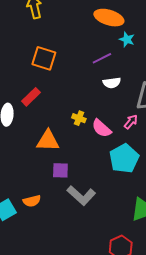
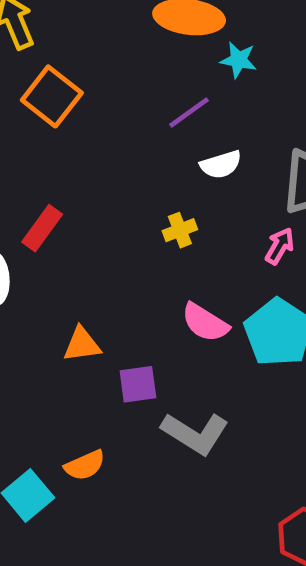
orange square: (44, 58) -> (52, 96), moved, turned 30
yellow cross: (79, 118) -> (180, 230), moved, turned -32
pink semicircle: (102, 128) -> (205, 323), moved
orange triangle: (48, 141) -> (82, 344), moved, size x0.7

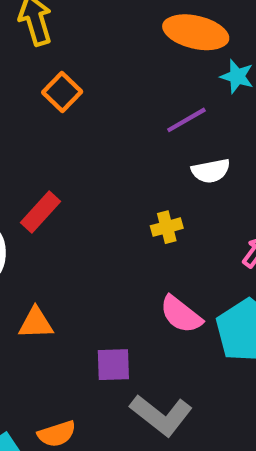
orange square: (52, 96) -> (62, 92), size x0.7
orange triangle: (82, 344) -> (36, 323), moved

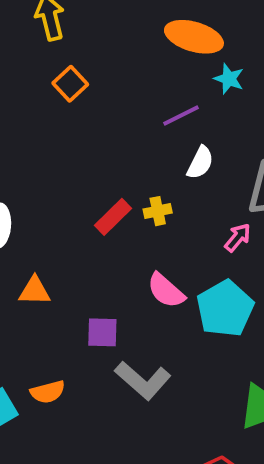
white semicircle: (211, 171) -> (200, 163), turned -56
red rectangle: (40, 212) -> (113, 217), moved

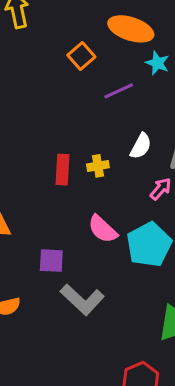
orange square: (70, 84) -> (81, 56), moved
white semicircle: (200, 163) -> (141, 146), moved
red rectangle: (113, 217) -> (62, 170), turned -44

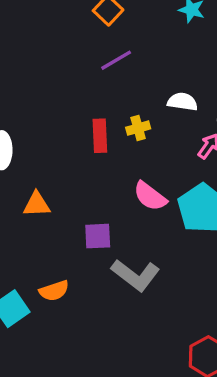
purple line: (119, 91) -> (116, 60), moved
white semicircle: (141, 146) -> (182, 102), turned -104

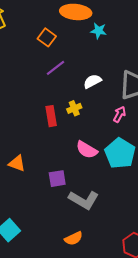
white semicircle: (182, 102) -> (92, 81), moved, turned -30
orange triangle: (37, 204) -> (17, 163), turned 30
orange semicircle: (54, 291) -> (74, 238), moved

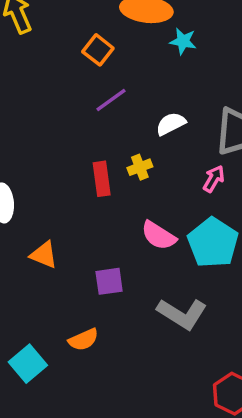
gray L-shape: (84, 200) -> (182, 314), moved
orange semicircle: (74, 238) -> (83, 340), moved

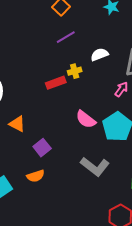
yellow cross: (140, 167) -> (75, 71), moved
red rectangle: (102, 179) -> (56, 83), turned 72
purple square: (109, 281) -> (42, 148), moved, turned -36

